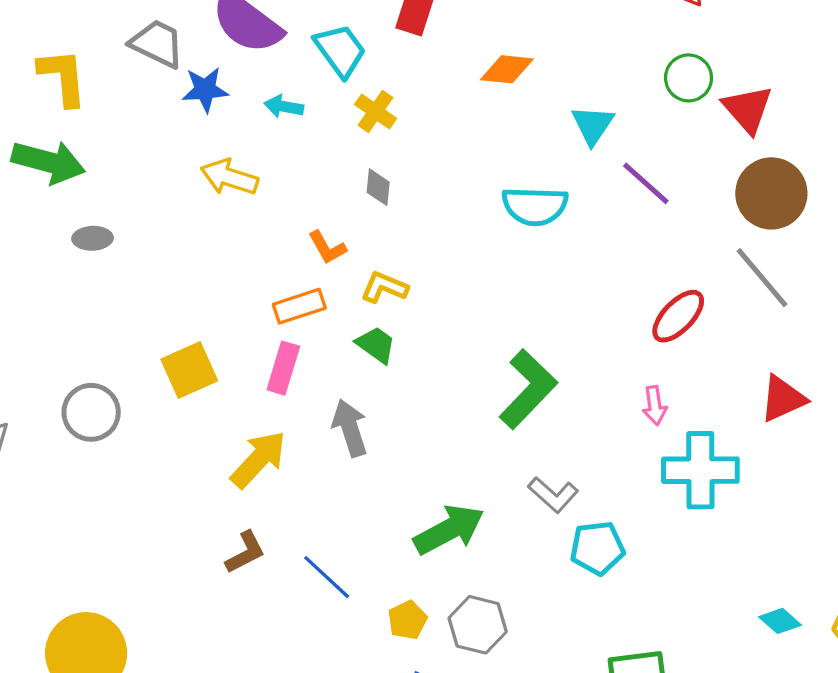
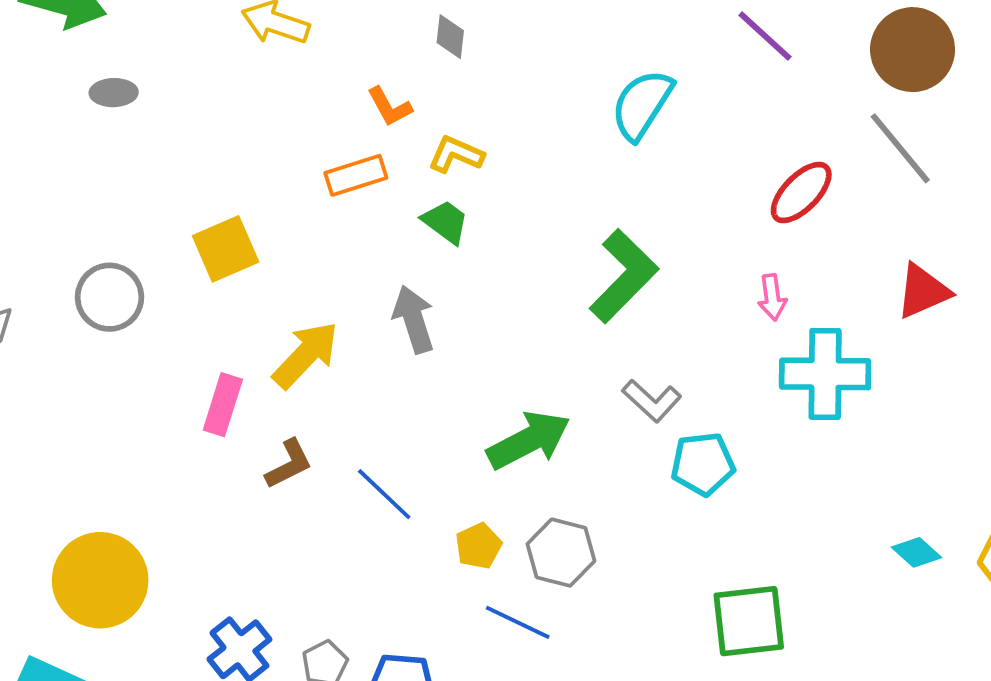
cyan semicircle: (535, 206) -> (642, 105), moved, turned 120
pink rectangle: (283, 368) -> (223, 405), moved

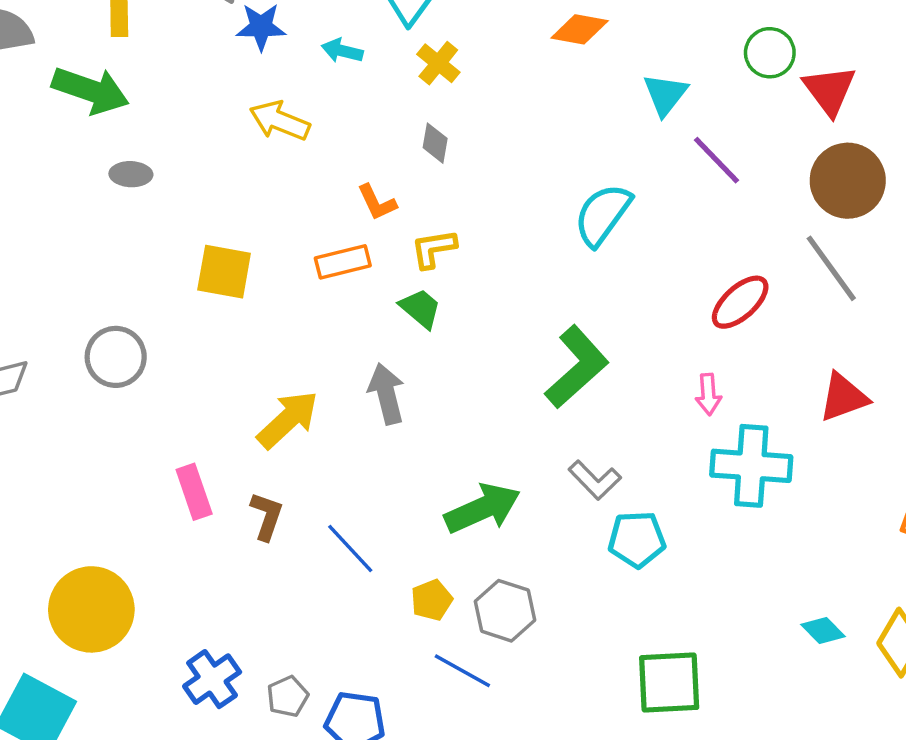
yellow L-shape: (456, 154) -> (434, 249), turned -36
yellow square: (226, 249) -> (224, 272), moved, turned 30
pink rectangle: (223, 405) -> (194, 492), moved, turned -40
brown L-shape: (289, 464) -> (267, 516), turned -48

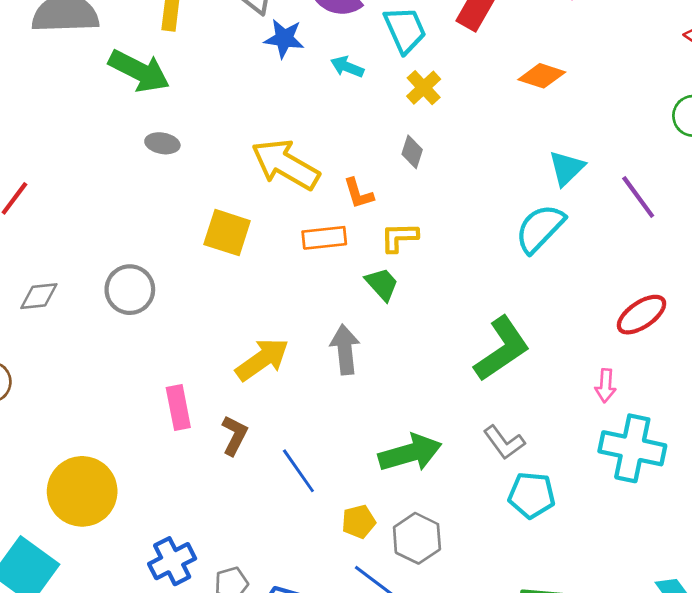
cyan triangle: (665, 94) -> (567, 168), moved
yellow arrow: (280, 121) -> (285, 164), moved, size x1.4

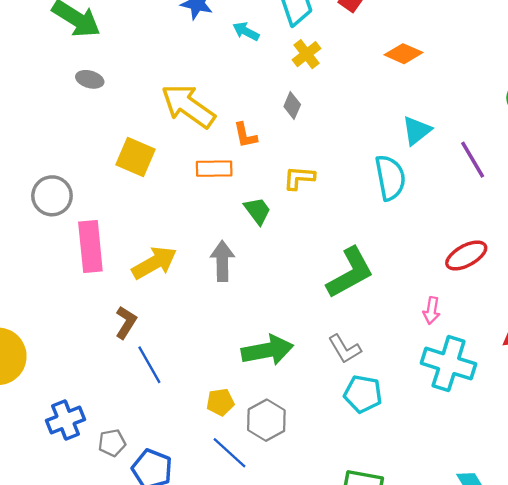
cyan semicircle: (540, 228) -> (390, 178), turned 120
yellow L-shape: (399, 237) -> (299, 178), moved
pink rectangle: (178, 407) -> (90, 247), moved, size x1.4
blue line: (298, 471) -> (149, 365), moved

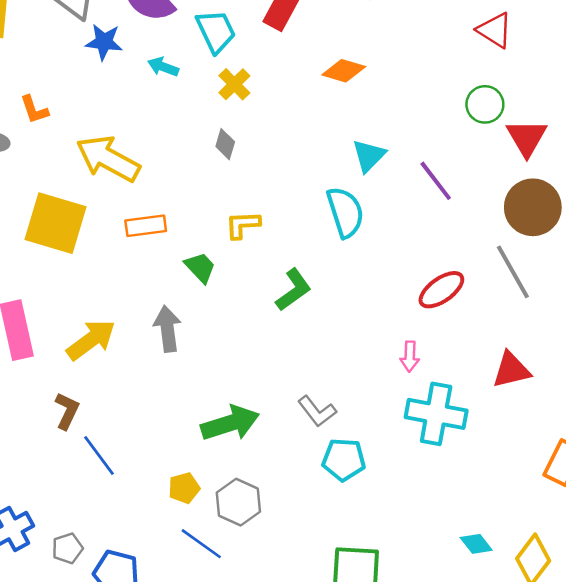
orange L-shape: (245, 135) -> (34, 110), moved
yellow square: (135, 157) -> (55, 223), size x1.4
green L-shape: (350, 273) -> (294, 290), moved, size x0.7

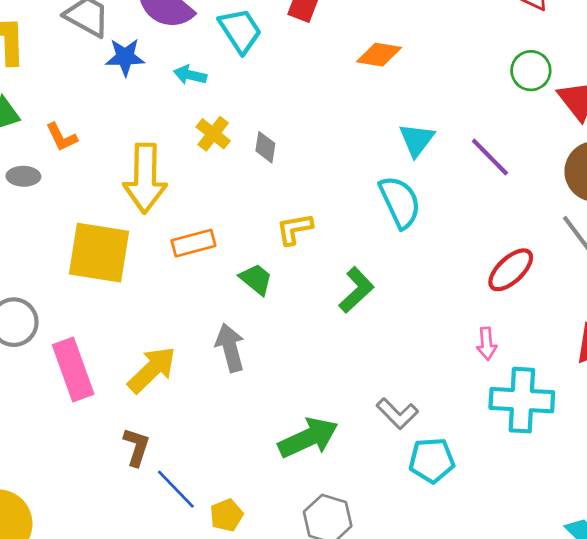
yellow cross: (234, 84) -> (213, 134), moved
yellow arrow: (108, 159) -> (145, 178), turned -110
yellow pentagon: (184, 488) -> (226, 515), moved

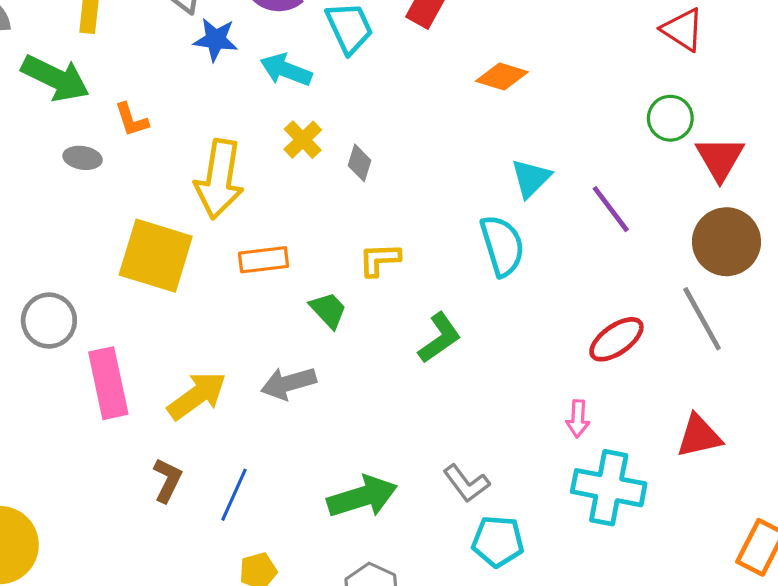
cyan arrow: (190, 75) -> (286, 70), size x1.4
gray arrow: (230, 348) -> (288, 383), turned -99
blue line: (176, 489) -> (234, 495), moved, turned 60

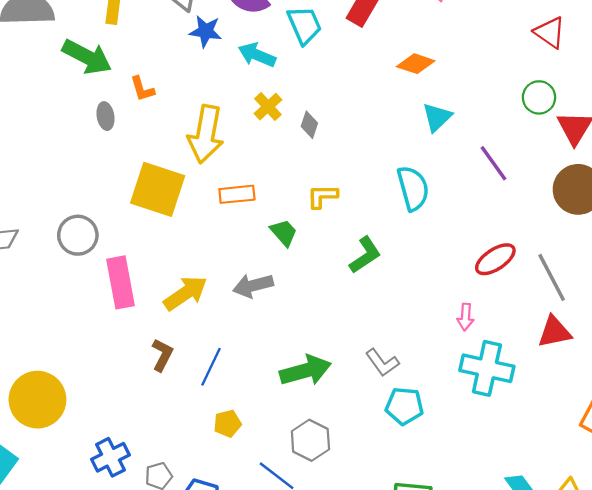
gray ellipse: (83, 158) -> (106, 116), turned 70
cyan triangle: (531, 178) -> (437, 117), moved
gray line: (702, 319) -> (552, 277), moved

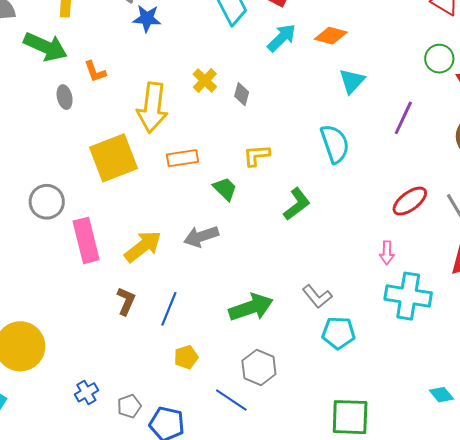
cyan arrow: (257, 55) -> (282, 38), moved, turned 116
purple line: (493, 163) -> (403, 118), turned 64
yellow square: (158, 189) -> (114, 158), turned -36
blue cross: (110, 457) -> (86, 392), size x0.7

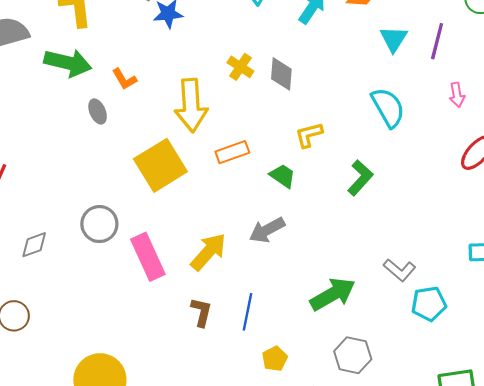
gray diamond: (242, 94) -> (281, 74), size x1.4
purple line: (403, 118) -> (437, 41), moved
pink arrow: (387, 253) -> (457, 95), moved

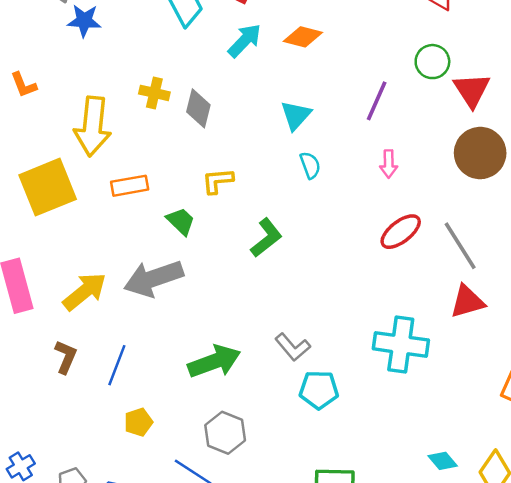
cyan triangle: (394, 39) -> (296, 115), moved
yellow cross: (240, 67) -> (154, 93), turned -30
cyan semicircle: (388, 107) -> (310, 165), size x0.6
gray arrow: (267, 230) -> (154, 278), size x1.4

